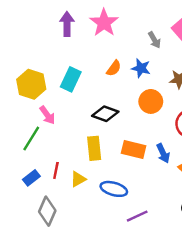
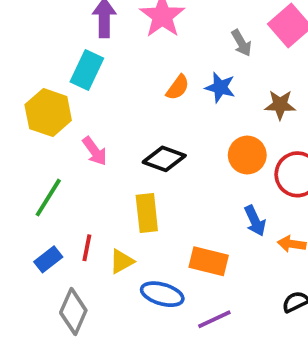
cyan rectangle: (71, 79) -> (87, 70), moved
orange circle: (151, 101) -> (247, 155), moved
pink arrow: (47, 115) -> (95, 151), moved
orange rectangle: (134, 150) -> (209, 261), moved
blue ellipse: (114, 189) -> (162, 294), moved

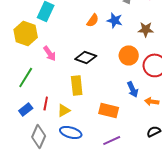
blue ellipse: (162, 294) -> (71, 132), moved

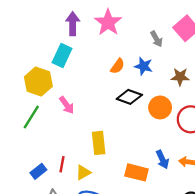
black diamond: (86, 57) -> (129, 97), moved
green line: (26, 77) -> (31, 117), moved
blue arrow: (133, 89) -> (162, 159), moved

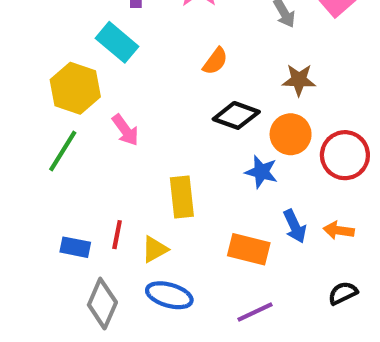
cyan rectangle: (62, 56) -> (117, 42), turned -75
blue star: (144, 66) -> (261, 172), moved
brown star: (180, 77) -> (299, 80), moved
blue rectangle: (38, 171) -> (75, 247), turned 49

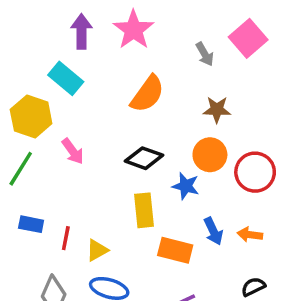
orange semicircle: (215, 61) -> (147, 94), size x1.6
black diamond: (236, 115) -> (144, 158), moved
yellow rectangle: (182, 197) -> (144, 210), moved
blue rectangle: (75, 247) -> (31, 224), moved

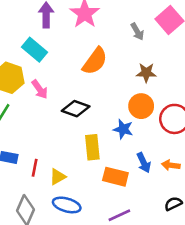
pink arrow: (73, 151) -> (40, 89), moved
black diamond: (144, 158) -> (76, 109), moved

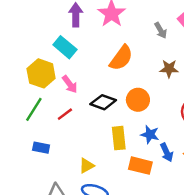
orange circle: (141, 106) -> (138, 100), moved
blue star: (123, 129) -> (150, 134), moved
red line: (35, 168) -> (65, 114), moved, turned 42

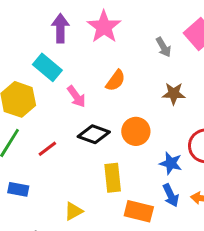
orange semicircle: (121, 58) -> (116, 81), size x0.7
pink arrow: (70, 84) -> (76, 96), moved
blue star: (150, 134) -> (171, 163), moved

